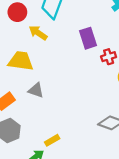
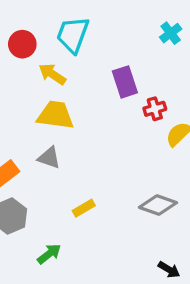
yellow trapezoid: (21, 61) -> (55, 115), moved
yellow rectangle: (52, 140) -> (84, 208), moved

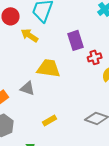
yellow trapezoid: (55, 115) -> (49, 68), moved

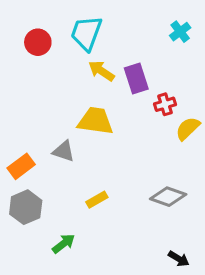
yellow arrow: (30, 35) -> (101, 71), moved

